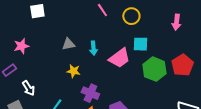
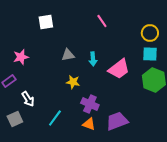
white square: (37, 11) -> (46, 22), moved
yellow circle: (131, 16) -> (150, 33), moved
cyan square: (140, 44) -> (150, 54), moved

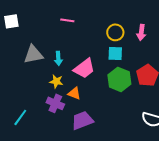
pink line: (102, 21) -> (67, 20), turned -48
gray triangle: (68, 55) -> (33, 54), size x1.5
yellow star: (73, 82) -> (56, 81), moved
orange triangle: (89, 124) -> (74, 93), moved

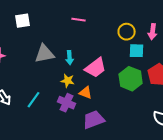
cyan square: (115, 53) -> (137, 51), moved
cyan line: (20, 117) -> (34, 100), moved

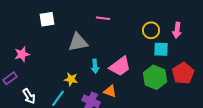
gray triangle: (45, 54) -> (78, 42), moved
cyan arrow: (70, 58) -> (95, 66), moved
yellow star: (68, 81) -> (71, 79), moved

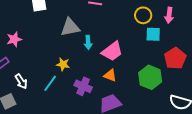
cyan arrow: (95, 66) -> (88, 42), moved
green hexagon: (155, 77) -> (150, 77), moved
orange triangle: (110, 91) -> (110, 75), moved

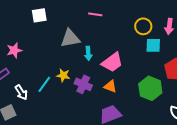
cyan line: (50, 83) -> (44, 84), moved
purple cross: (83, 86) -> (83, 84), moved

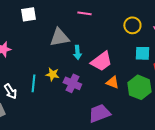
cyan square: (153, 45) -> (142, 53), moved
cyan line: (44, 84) -> (33, 83), turned -30
orange triangle: (110, 86) -> (112, 82), moved

